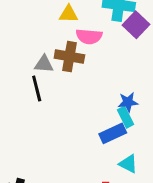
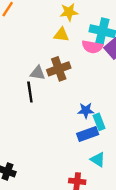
pink semicircle: (89, 36) -> (92, 47), moved
brown cross: (69, 57) -> (59, 69), turned -35
blue star: (128, 102) -> (86, 110), moved

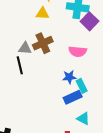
pink semicircle: (92, 47) -> (78, 51), moved

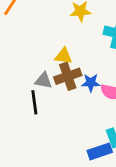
yellow triangle: (42, 13) -> (63, 56), moved
blue star: (69, 77) -> (91, 83), moved

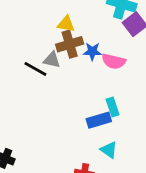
gray triangle: (43, 81) -> (52, 60), moved
black line: (34, 102) -> (35, 69), turned -55

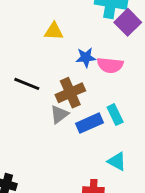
brown cross: (70, 44) -> (70, 93), moved
gray triangle: (52, 60) -> (59, 114), moved, turned -42
blue rectangle: (99, 120) -> (90, 123), moved

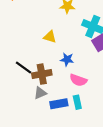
pink semicircle: (110, 65) -> (78, 80), moved
brown cross: (70, 93) -> (42, 74), moved

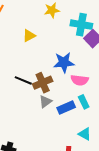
yellow triangle: (50, 37) -> (29, 36), moved, turned -32
blue star: (67, 59) -> (64, 62), size x1.5

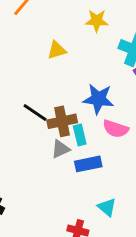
cyan rectangle: (84, 102) -> (80, 135), moved

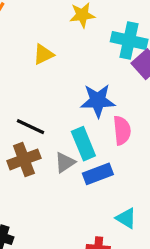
brown cross: (62, 121) -> (24, 159), moved
pink semicircle: (116, 129) -> (122, 130), turned -105
cyan rectangle: (80, 135) -> (83, 144), size x1.4

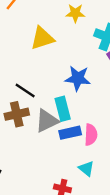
yellow triangle: (43, 54) -> (42, 38), size x1.5
pink semicircle: (122, 130) -> (91, 135), moved
gray triangle: (65, 162) -> (47, 121), size x1.5

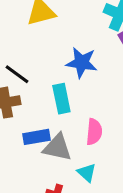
gray triangle: (47, 121) -> (57, 147), moved, turned 35
blue rectangle: (70, 133) -> (36, 137), moved

